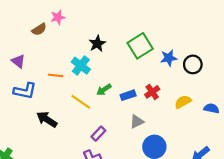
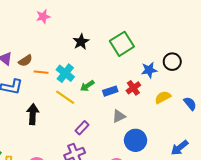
brown semicircle: (39, 29) -> (25, 61), moved
blue star: (169, 58) -> (149, 70), moved
cyan cross: (81, 66) -> (65, 73), moved
blue semicircle: (211, 108) -> (190, 104), turned 40
black arrow: (47, 119) -> (33, 114), turned 60

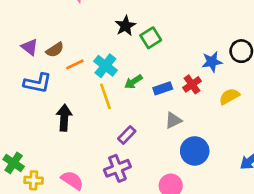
green square: (122, 44) -> (151, 38), moved, size x0.7
orange line: (41, 72) -> (75, 64), turned -32
yellow line: (65, 97) -> (105, 96), turned 36

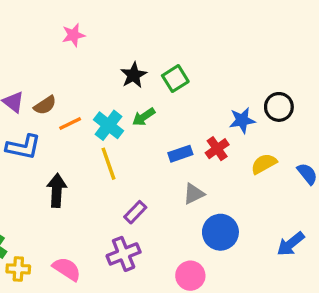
green square: (151, 38) -> (175, 79), moved
green arrow: (133, 82) -> (144, 117), moved

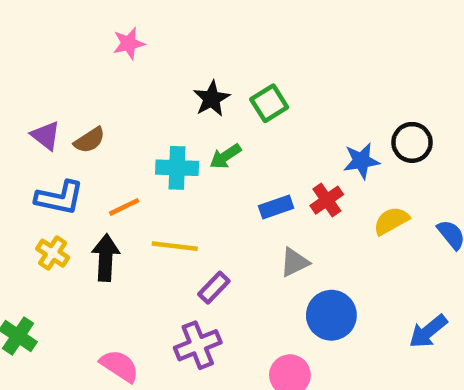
orange line: (70, 124) -> (124, 207), moved
cyan cross: (108, 125) -> (177, 168), turned -36
yellow line: (108, 164) -> (175, 246), moved, turned -64
yellow cross: (18, 269) -> (53, 253), moved, turned 30

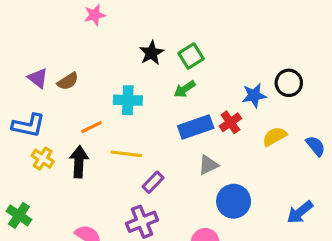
green arrow: (225, 156) -> (185, 89), moved
blue L-shape: (60, 198) -> (28, 125), moved
blue rectangle: (276, 207) -> (196, 127), size x1.5

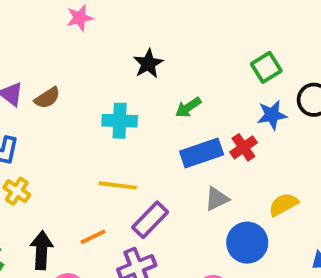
green square: (191, 56) -> (266, 67), moved
orange line: (92, 127) -> (93, 237), moved
yellow semicircle: (275, 136) -> (283, 204), moved
black arrow: (79, 162) -> (42, 250), moved
purple rectangle: (153, 182) -> (150, 220), size x1.4

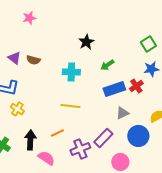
pink star: (80, 18) -> (29, 18), moved
brown semicircle: (47, 98) -> (33, 60), turned 48
purple rectangle: (150, 220) -> (103, 138), moved

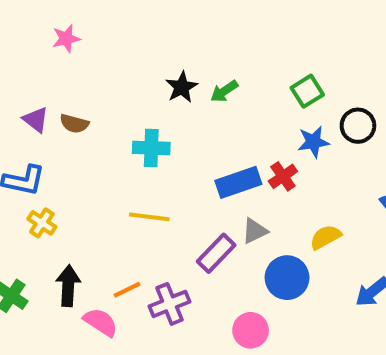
green arrow: (107, 65) -> (224, 91), moved
orange line: (57, 133) -> (127, 290), moved
purple rectangle: (103, 138) -> (216, 253), moved

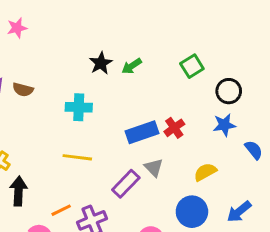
blue star: (313, 142) -> (224, 125), moved
gray triangle: (255, 231) -> (154, 168), turned -48
blue circle: (287, 278) -> (192, 212), moved
black arrow: (68, 286) -> (18, 191), moved

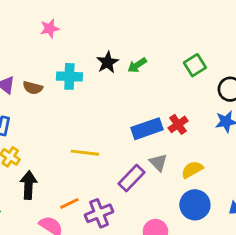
pink star: (17, 28) -> (50, 28), moved
cyan cross: (79, 107) -> (69, 76), moved
yellow semicircle: (205, 172) -> (192, 170), moved

